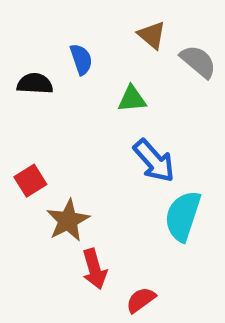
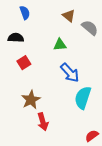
blue semicircle: (81, 59) -> (25, 13), moved
red square: (30, 181) -> (24, 63), moved
red semicircle: (141, 300) -> (92, 136), moved

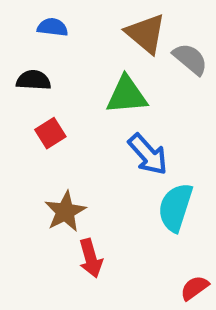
blue semicircle: (25, 13) -> (53, 27), turned -64
brown triangle: (69, 16) -> (146, 34), size x1.5
green triangle: (60, 45) -> (127, 95), size x1.5

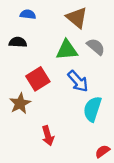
gray semicircle: (190, 59) -> (96, 47), moved
red square: (50, 133) -> (38, 79), moved, size x1.5
brown star: (65, 212) -> (20, 103), moved

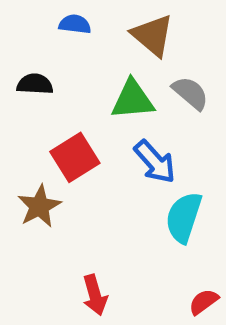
blue semicircle: (28, 14) -> (75, 24), moved
red arrow: (48, 136) -> (95, 295), moved

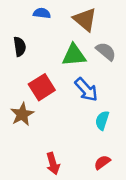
black semicircle: (35, 84) -> (20, 46), turned 78
cyan semicircle: (184, 217) -> (102, 120), size x0.7
red semicircle: (204, 302) -> (102, 162), moved

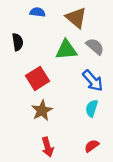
blue arrow: (86, 90) -> (93, 81), moved
brown star: (22, 114) -> (42, 111), moved

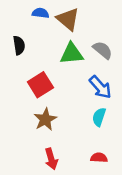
brown triangle: (76, 18) -> (68, 19), moved
red semicircle: (92, 146) -> (99, 158), turned 40

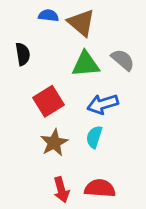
blue arrow: (100, 87) -> (103, 104), moved, turned 115
cyan semicircle: (99, 117) -> (94, 137), moved
red semicircle: (99, 158) -> (100, 188), moved, size x1.5

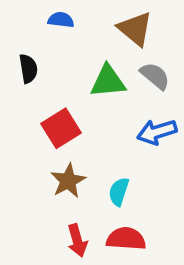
brown triangle: (81, 23) -> (135, 29), moved
blue arrow: (103, 104) -> (157, 132), moved
cyan semicircle: (94, 137) -> (119, 192), moved

